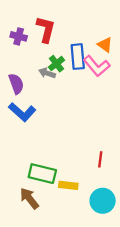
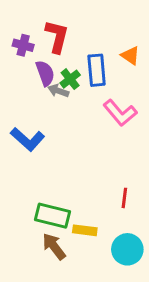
pink L-shape: (97, 66) -> (120, 113), moved
purple semicircle: (16, 84) -> (45, 73), moved
brown arrow: (29, 198) -> (54, 246), moved

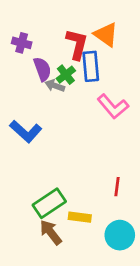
red L-shape: (57, 36) -> (77, 44), moved
orange triangle: (130, 56) -> (106, 35), moved, size x1.4
green rectangle: (52, 216) -> (49, 203), turned -48

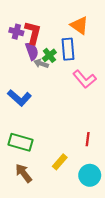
red L-shape: (77, 44) -> (33, 33), moved
green rectangle: (49, 203) -> (20, 142), moved, turned 50
yellow rectangle: (80, 217) -> (60, 162), turned -56
brown arrow: (51, 232) -> (24, 173), moved

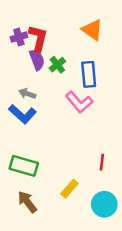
purple cross: (16, 32) -> (19, 37), turned -32
blue rectangle: (68, 49) -> (89, 74), moved
gray arrow: (41, 64) -> (27, 94), moved
pink L-shape: (85, 79) -> (79, 102), moved

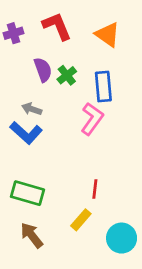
purple cross: (19, 37) -> (13, 33), moved
red L-shape: (38, 38) -> (57, 26), moved, turned -36
pink L-shape: (79, 102) -> (92, 119), turned -104
red line: (102, 162) -> (95, 189), moved

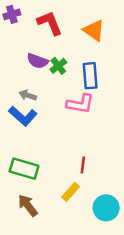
purple cross: (13, 33) -> (12, 14), moved
purple semicircle: (43, 70) -> (38, 61), turned 130
pink L-shape: (92, 119) -> (80, 104), turned 64

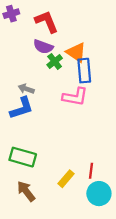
orange triangle: (94, 30) -> (76, 52), moved
purple semicircle: (38, 61) -> (43, 47), moved
blue L-shape: (23, 116) -> (22, 108), turned -60
red line: (83, 165) -> (91, 171), moved

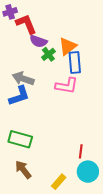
red L-shape: (47, 22) -> (26, 24), moved
orange triangle: (76, 52) -> (68, 46), turned 48
gray arrow: (26, 89) -> (23, 79), size x1.5
yellow rectangle: (66, 179) -> (59, 182), moved

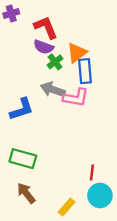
red L-shape: (26, 24) -> (46, 27), moved
gray arrow: (23, 79) -> (53, 90), moved

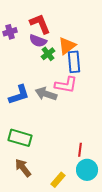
purple cross: (11, 14) -> (10, 32), moved
gray arrow: (53, 90) -> (46, 94), moved

